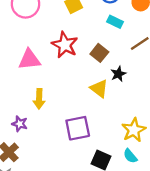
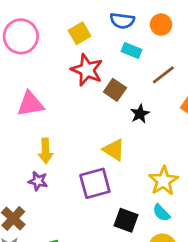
red star: (65, 45) -> (87, 70), moved
yellow triangle: (99, 89) -> (114, 150), moved
purple star: (20, 124) -> (38, 181), moved

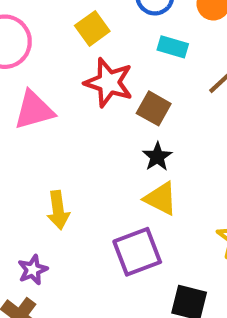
pink triangle: (30, 104) -> (34, 110), moved
black star: (140, 114) -> (157, 157), moved
purple star: (38, 181) -> (33, 270), moved, turned -30

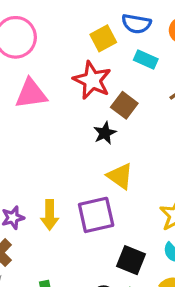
yellow square: (92, 28) -> (103, 38), moved
black star: (157, 157) -> (105, 133), moved
yellow arrow: (58, 210) -> (50, 215), moved

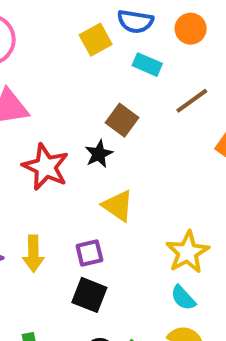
red star: (92, 80) -> (46, 167), moved
purple square: (96, 215) -> (89, 253), size x0.6
black square: (131, 260) -> (89, 295), moved

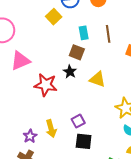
cyan rectangle: (147, 65) -> (84, 33), moved, turned 72
brown line: (192, 101) -> (108, 34), turned -48
yellow triangle: (118, 206) -> (97, 79), moved

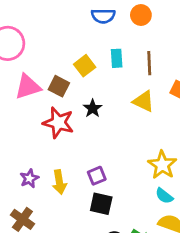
yellow square: (54, 17) -> (85, 66), moved
brown square: (77, 52) -> (59, 86), moved
yellow triangle: (97, 79) -> (143, 101), moved
purple star: (30, 136) -> (29, 178), moved

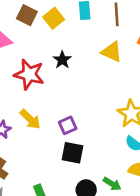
brown square: (59, 86) -> (27, 15), moved
yellow arrow: (59, 182) -> (30, 119), moved, turned -35

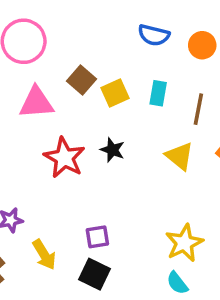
black star: (62, 60) -> (112, 150), turned -30
yellow arrow: (30, 119) -> (44, 255), moved

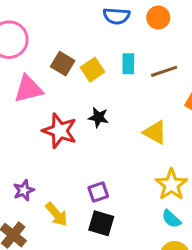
brown line: (198, 109) -> (164, 71), turned 70
yellow triangle: (179, 156) -> (155, 132), moved

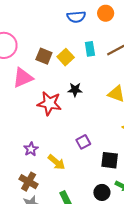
black square: (101, 223) -> (110, 160), moved

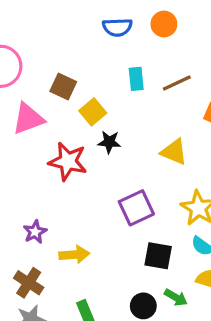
yellow square: (66, 57) -> (93, 112), moved
purple square: (83, 142) -> (136, 208), moved, size x1.5
yellow arrow: (56, 162) -> (74, 255), turned -48

